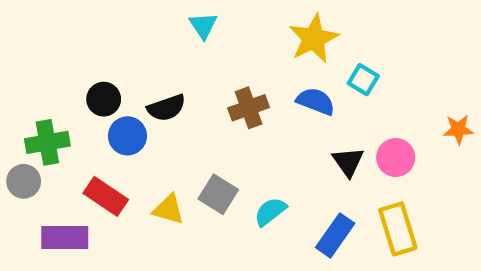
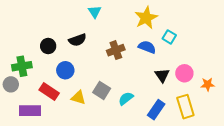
black semicircle: (166, 108) -> (77, 40), moved
orange star: (458, 129) -> (208, 84), moved
blue circle: (127, 136) -> (65, 70), moved

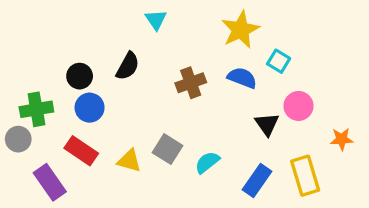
black semicircle: (77, 40) -> (128, 66), turned -42
blue circle: (65, 70) -> (90, 108), moved
pink circle: (184, 73) -> (298, 106), moved
purple rectangle: (30, 111) -> (50, 182), turned 55

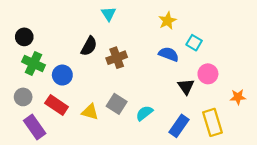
yellow star: (240, 30) -> (167, 21), size x0.7
black circle: (80, 76) -> (24, 37), moved
brown cross: (191, 83) -> (117, 58), moved
green cross: (36, 109) -> (33, 63), moved, turned 35
gray circle: (18, 139) -> (23, 97), moved

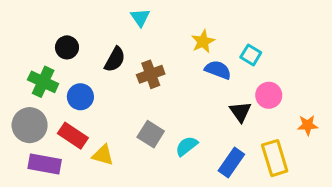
yellow star: (167, 21) -> (203, 41), moved
black circle: (24, 37) -> (67, 47), moved
gray circle: (23, 97) -> (30, 125), size x1.5
yellow triangle: (90, 112) -> (103, 155), moved
purple rectangle: (35, 127) -> (45, 164), turned -45

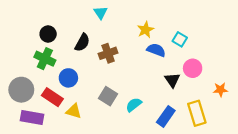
green cross: (43, 82) -> (45, 59), moved
blue circle: (80, 97) -> (68, 78), moved

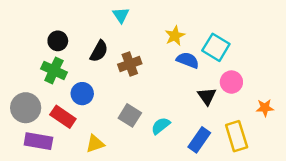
cyan square: (180, 39) -> (216, 47), size x1.5
yellow triangle: (74, 111) -> (95, 144), moved, turned -35

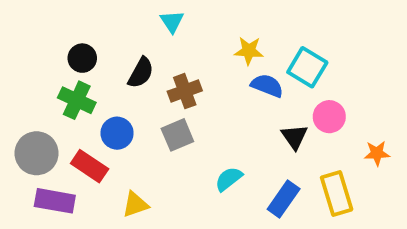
yellow star: (175, 36) -> (249, 51), turned 30
gray square: (130, 115) -> (177, 135), moved, turned 35

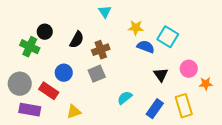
cyan triangle: (172, 22) -> (105, 12), moved
green cross: (77, 100) -> (30, 47), moved
pink circle: (329, 117) -> (189, 69), moved

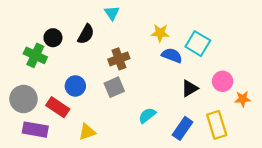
cyan triangle: (105, 12) -> (112, 13), moved
black semicircle: (77, 40) -> (86, 34), moved
black triangle: (161, 75) -> (190, 88), turned 35

